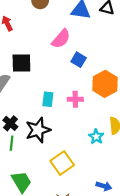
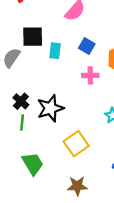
blue square: (79, 60) -> (87, 46), moved
cyan rectangle: (48, 99) -> (55, 51), moved

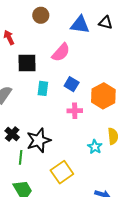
black square: (33, 37) -> (27, 63), moved
green line: (22, 122) -> (21, 157), moved

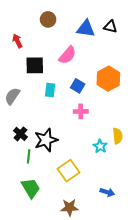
orange hexagon: (103, 96) -> (108, 79), moved

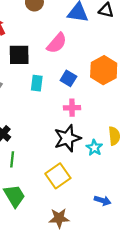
black star: (46, 140) -> (67, 138), moved

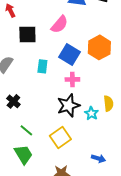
blue square: (68, 78) -> (69, 54), size x1.5
cyan rectangle: (37, 83) -> (42, 66), moved
green line: (12, 159) -> (26, 130), moved, turned -56

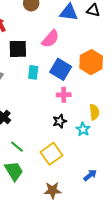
cyan rectangle: (42, 66) -> (33, 72), moved
yellow semicircle: (108, 103) -> (94, 112), moved
black star: (68, 105) -> (60, 121), size x0.6
blue arrow: (98, 158) -> (90, 175), turned -56

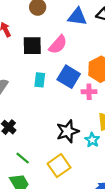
black square: (18, 49) -> (32, 46), moved
pink cross: (64, 95) -> (89, 92), moved
black star: (60, 121) -> (68, 131), size x1.5

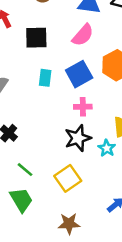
pink semicircle: (58, 45) -> (83, 35), moved
blue square: (69, 77) -> (79, 74), turned 30
pink cross: (89, 92) -> (83, 107), moved

